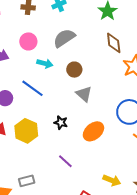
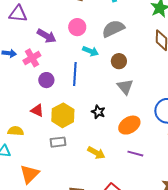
blue line: (32, 88) -> (75, 74), turned 50
purple line: (65, 161) -> (135, 154), moved, turned -35
yellow arrow: (112, 180) -> (96, 153), moved
gray rectangle: (27, 181) -> (58, 142), moved

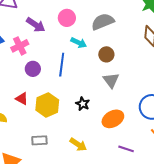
gray rectangle: (58, 142) -> (39, 140), moved
purple line: (135, 154) -> (126, 149), moved

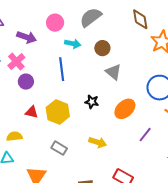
purple circle: (33, 69) -> (26, 82), moved
gray rectangle: (39, 140) -> (59, 148), turned 49
purple line: (126, 149) -> (145, 135), turned -56

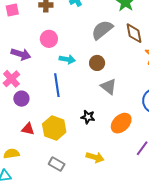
gray semicircle: (91, 17) -> (102, 30), moved

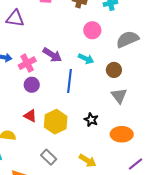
pink circle: (49, 39) -> (92, 30), moved
purple arrow: (21, 54) -> (52, 55), moved
orange ellipse: (121, 123) -> (122, 134), turned 30

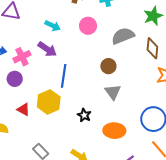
cyan arrow: (86, 59) -> (53, 26), moved
purple circle: (32, 85) -> (15, 79), moved
yellow hexagon: (56, 122) -> (49, 102), moved

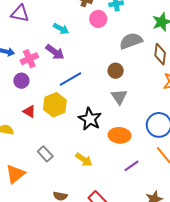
pink circle: (88, 26) -> (98, 19), moved
blue line: (64, 76) -> (70, 79), turned 50
black star: (84, 115) -> (90, 119), size x1.6

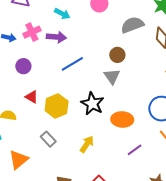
purple arrow: (55, 52) -> (56, 37), turned -30
pink cross: (29, 59) -> (32, 32), moved
gray triangle: (119, 97) -> (112, 76), moved
yellow hexagon: (55, 105) -> (57, 106), moved
yellow arrow: (84, 160) -> (87, 144), turned -90

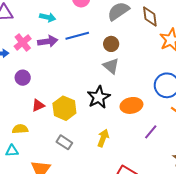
blue line: (72, 64) -> (77, 36), moved, turned 30
red triangle: (32, 97) -> (38, 105), turned -40
black star: (92, 104) -> (99, 97), turned 30

